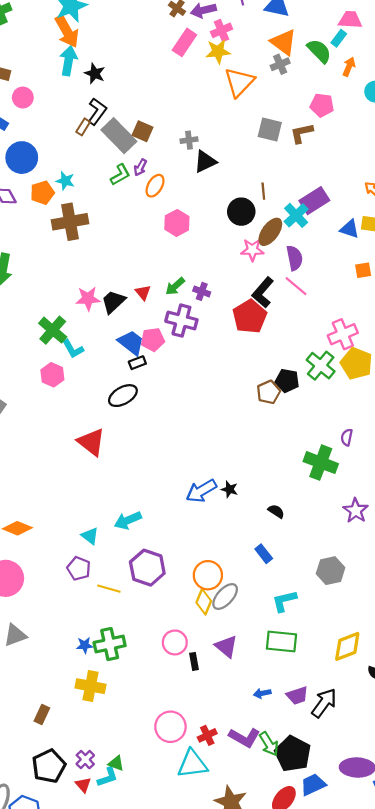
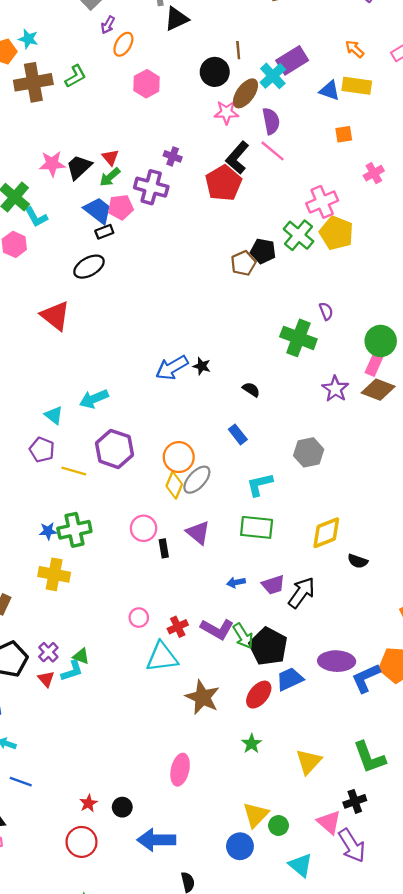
green L-shape: (120, 175) -> (75, 76), moved
green arrow: (175, 286) -> (110, 177), moved
purple semicircle: (347, 437) -> (326, 311), turned 147
pink circle: (170, 727) -> (139, 618), size x0.6

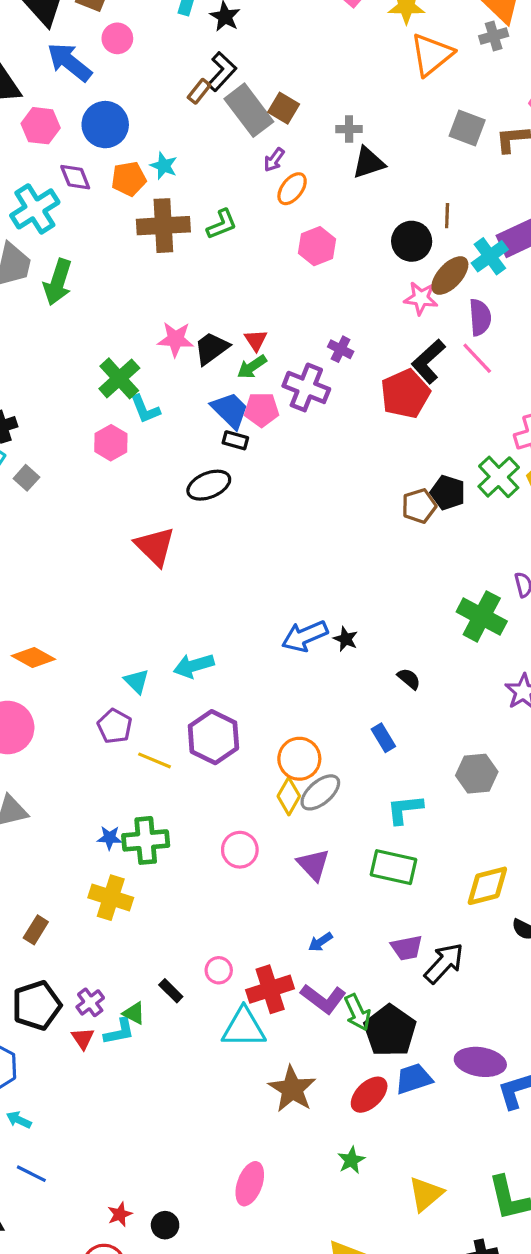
black rectangle: (104, 232) -> (235, 440), turned 30
black rectangle: (164, 548) -> (171, 991), moved, turned -42
blue arrow: (236, 582) -> (320, 942), moved, turned -30
red cross: (178, 627) -> (270, 989), size x1.6

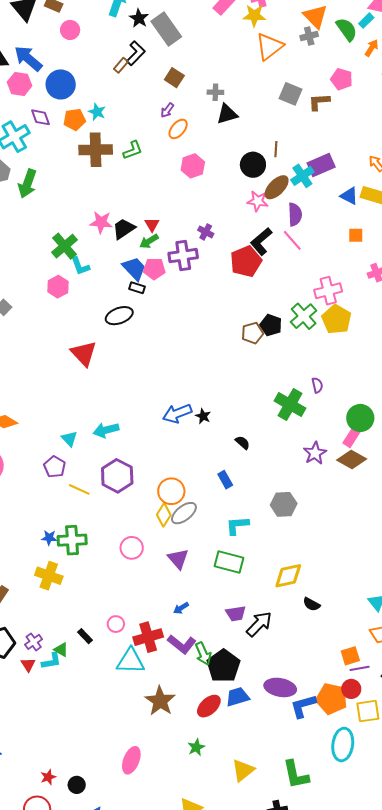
blue arrow: (69, 62) -> (28, 58), moved
gray rectangle: (249, 110) -> (166, 29), moved
purple cross: (306, 387) -> (183, 256), turned -32

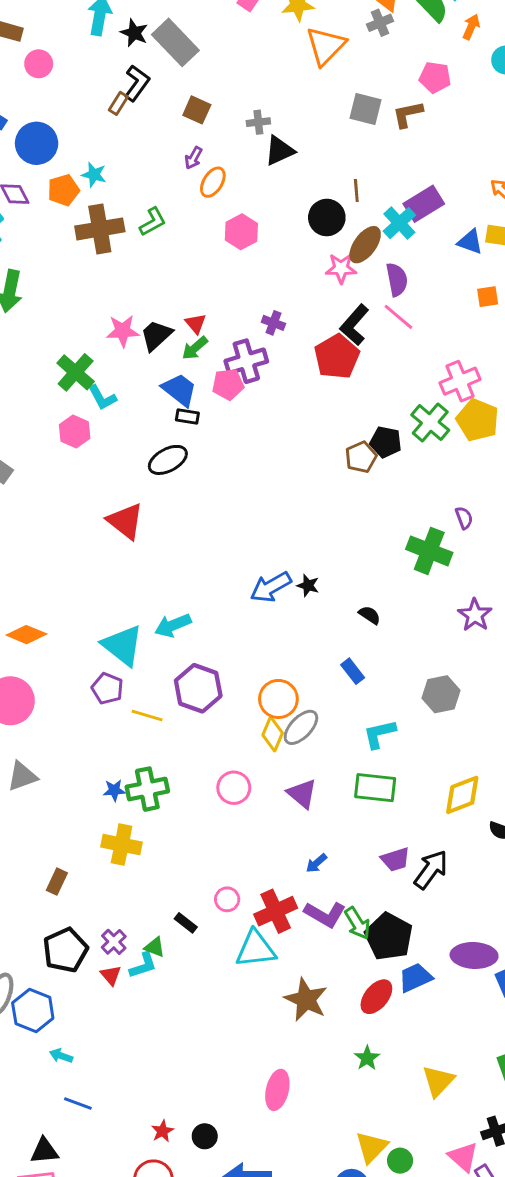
pink pentagon: (154, 269) -> (228, 384), moved
cyan triangle: (69, 439) -> (123, 645), size x1.8

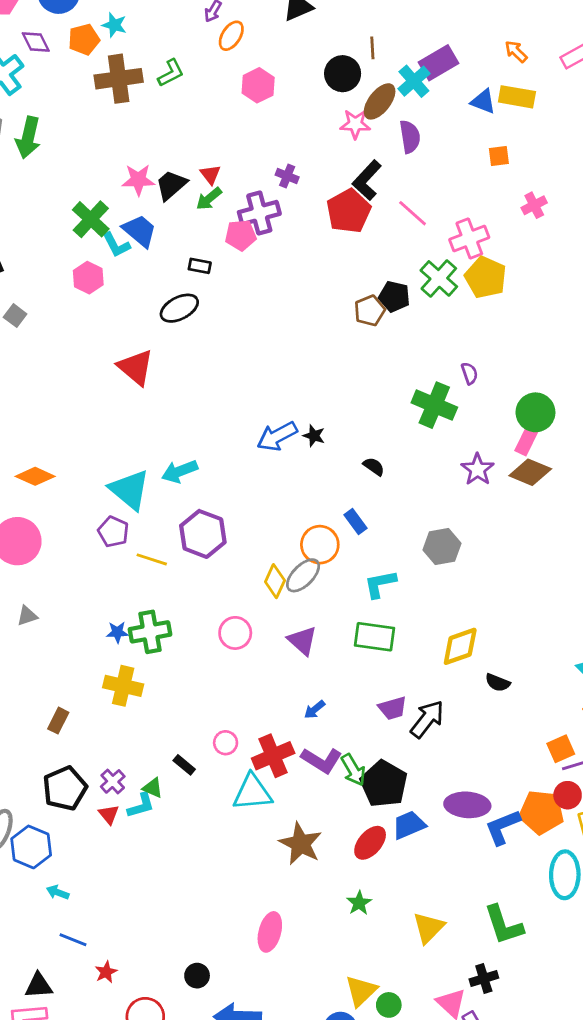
pink line: (398, 317) -> (413, 213), moved
blue trapezoid: (179, 390) -> (140, 231), moved
orange circle: (278, 699) -> (320, 545), moved
gray triangle: (22, 776) -> (27, 616), size x0.7
red star: (162, 1131) -> (106, 972), moved

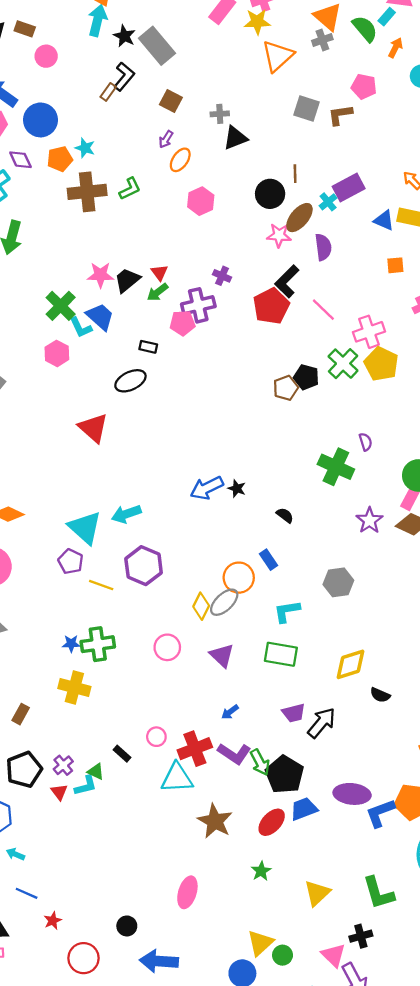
cyan cross: (414, 81) -> (328, 202), size x0.7

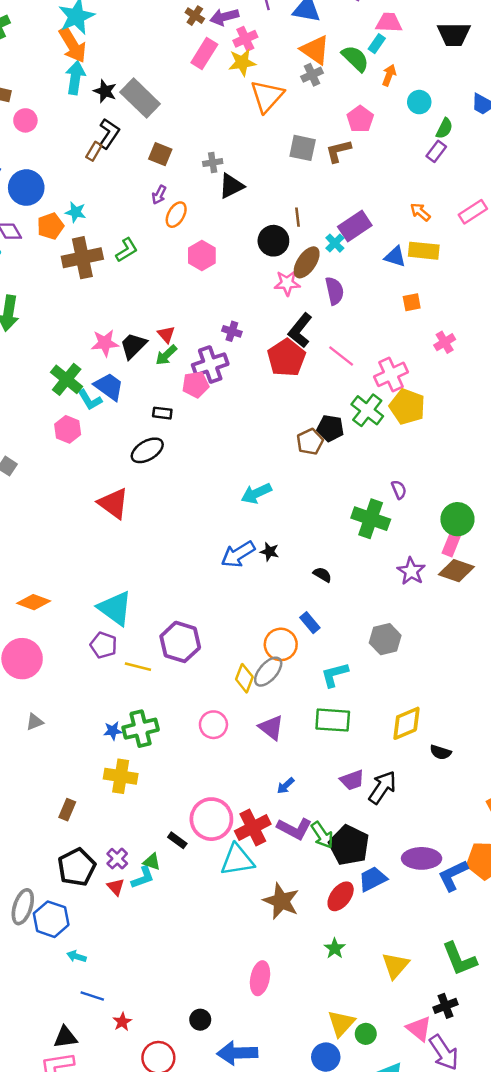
pink pentagon: (364, 87) -> (360, 119), turned 30
cyan arrow: (126, 514) -> (256, 493), moved
pink circle: (156, 737) -> (211, 819), size x2.0

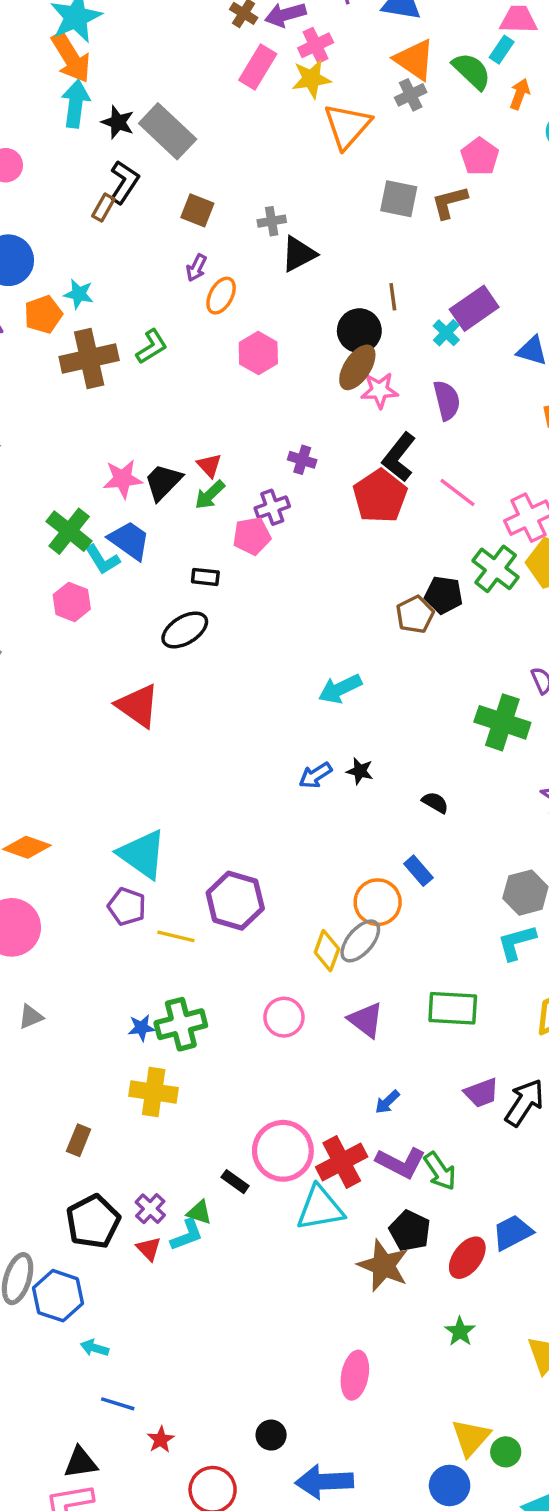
brown ellipse: (307, 262) -> (357, 367), moved
purple cross: (210, 364) -> (272, 507), size x0.7
blue arrow: (238, 554) -> (315, 775), size x0.7
cyan L-shape: (335, 675) -> (517, 942), moved
black pentagon: (349, 845) -> (410, 1231), moved, size x0.7

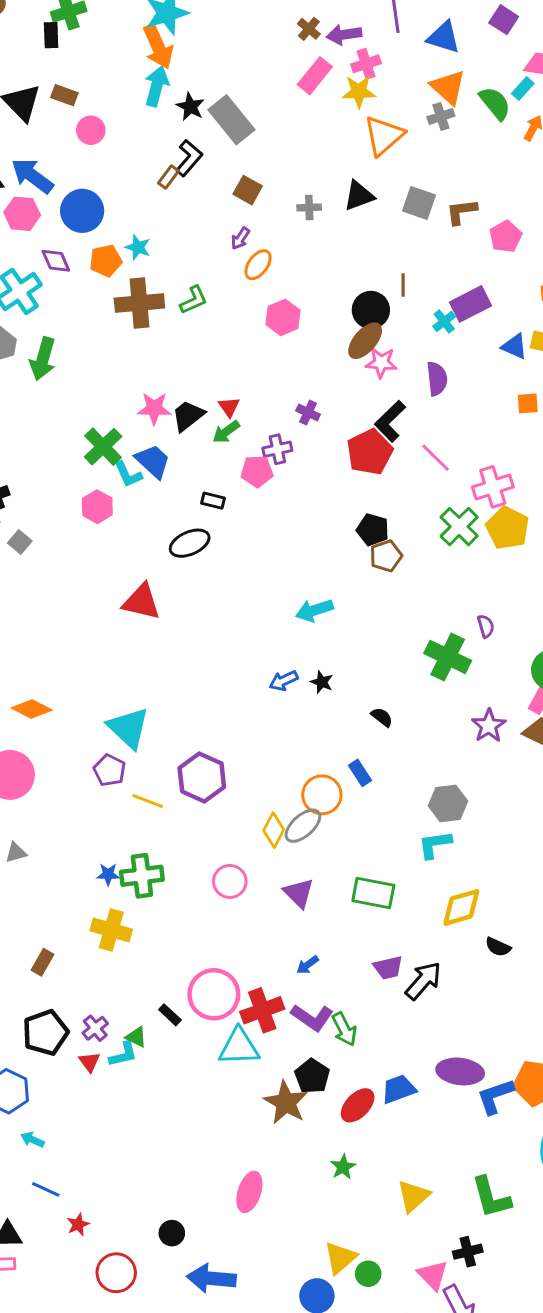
pink pentagon: (480, 157) -> (506, 236), moved
black triangle: (299, 254) -> (359, 196), moved
black pentagon: (444, 595) -> (373, 530), moved
red triangle: (138, 706) -> (141, 602), turned -30

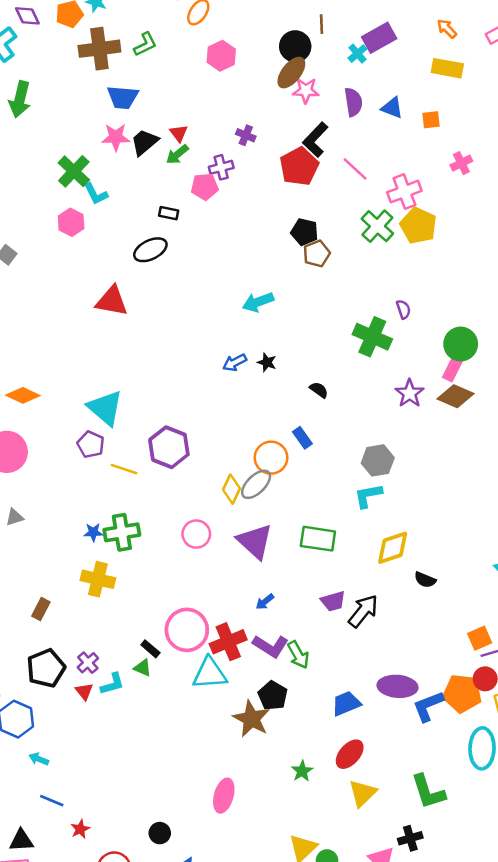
blue triangle: (514, 346) -> (392, 108), moved
blue trapezoid: (153, 461) -> (123, 97), moved, turned 144
purple triangle: (299, 893) -> (255, 541), size x1.4
green triangle: (136, 1037) -> (143, 668), moved
red ellipse: (358, 1105) -> (350, 754), moved

